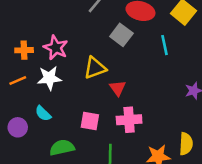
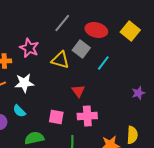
cyan line: (164, 45) -> (103, 63), moved, turned 49
pink star: (56, 48) -> (29, 48), moved
yellow triangle: (95, 68) -> (60, 60), moved, turned 36

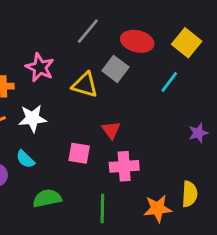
cyan line: (103, 63) -> (169, 82), moved
pink square: (56, 117) -> (79, 153), moved

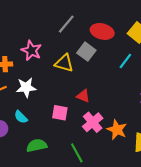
red triangle: (111, 130) -> (83, 96), turned -32
pink cross: (124, 166) -> (93, 122), turned -36
green line: (102, 209) -> (77, 153), turned -30
orange star: (158, 209) -> (117, 130), moved, turned 30

